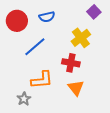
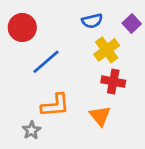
purple square: (94, 12) -> (132, 24), moved
blue semicircle: (47, 17) -> (92, 21), moved
red cross: (71, 63) -> (113, 82), moved

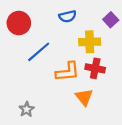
blue semicircle: (92, 21) -> (68, 16), moved
yellow cross: (107, 50) -> (90, 42), turned 35
orange L-shape: (55, 105) -> (68, 72), moved

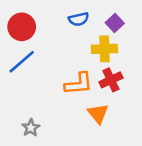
purple square: (111, 20) -> (115, 23), moved
blue line: (39, 52) -> (22, 62), moved
red cross: (95, 68) -> (111, 80), turned -36

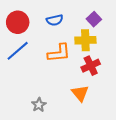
blue semicircle: (79, 19) -> (55, 20), moved
orange L-shape: (79, 84) -> (59, 53), moved
gray star: (31, 128) -> (39, 105), moved

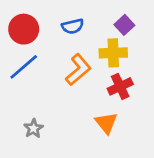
orange L-shape: (59, 53) -> (78, 70), turned -35
gray star: (39, 105) -> (33, 128), moved

